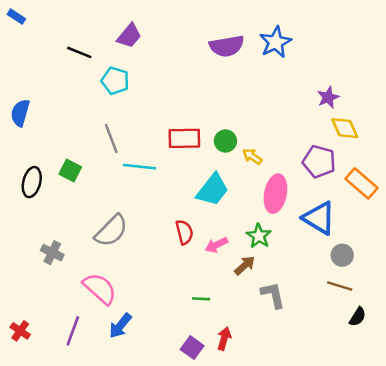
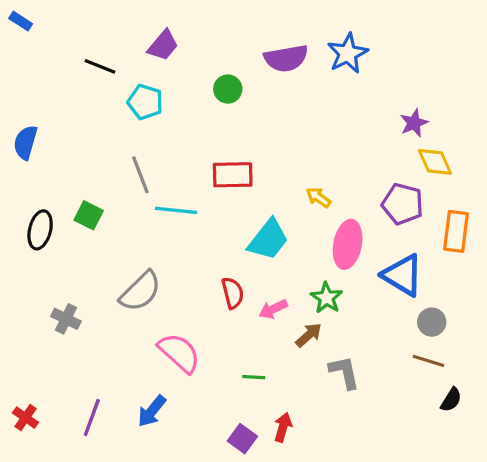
green circle: (225, 141) -> (228, 89), moved
orange rectangle: (361, 183) -> (456, 231), turned 56
pink semicircle: (100, 289) -> (179, 353), moved

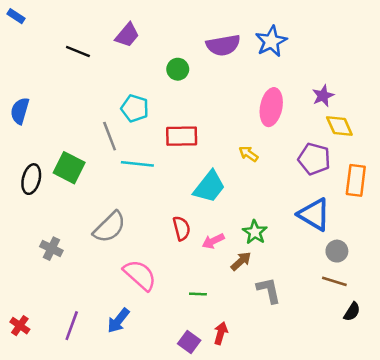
cyan pentagon: (145, 102) -> (135, 108), moved
green square: (89, 215) -> (69, 168), size x1.4
pink ellipse: (348, 244) -> (271, 107), moved

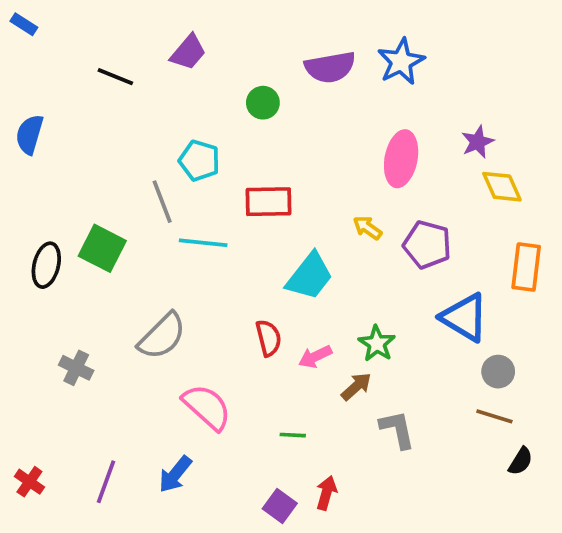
blue semicircle: (20, 111) -> (29, 134), moved
purple pentagon: (314, 159) -> (427, 245), moved

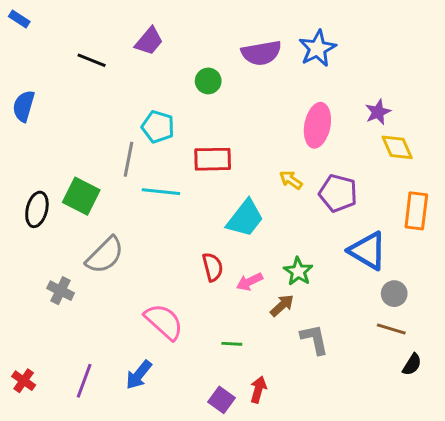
gray line: (162, 202) -> (128, 159), turned 32
gray semicircle: (162, 336) -> (105, 255), moved

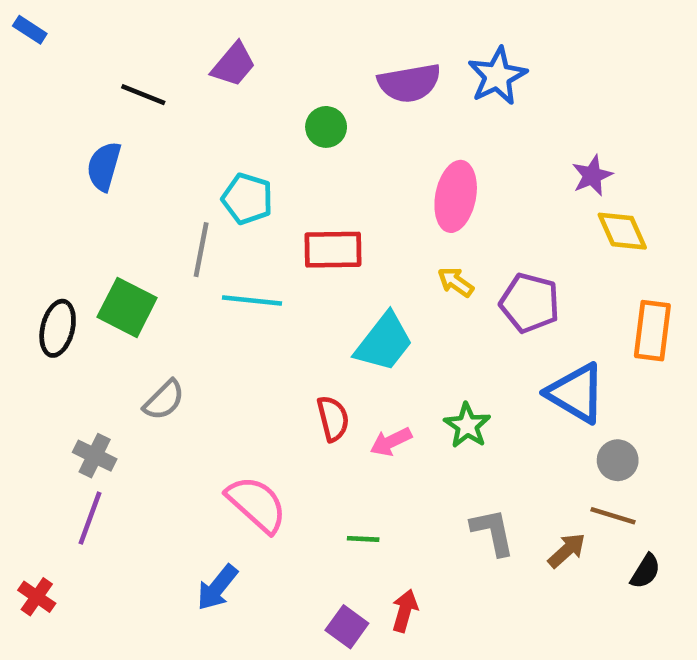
blue semicircle: (24, 106) -> (104, 166), moved
pink ellipse: (317, 125) -> (456, 196), moved
gray semicircle: (105, 255) -> (164, 400), size x0.7
brown arrow: (282, 305) -> (567, 550), moved
purple line: (84, 381) -> (90, 518), moved

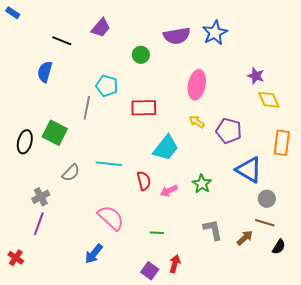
purple star: (592, 176) -> (256, 76), turned -30
cyan line: (252, 301) -> (109, 164), moved
gray cross: (95, 456) -> (41, 197), turned 36

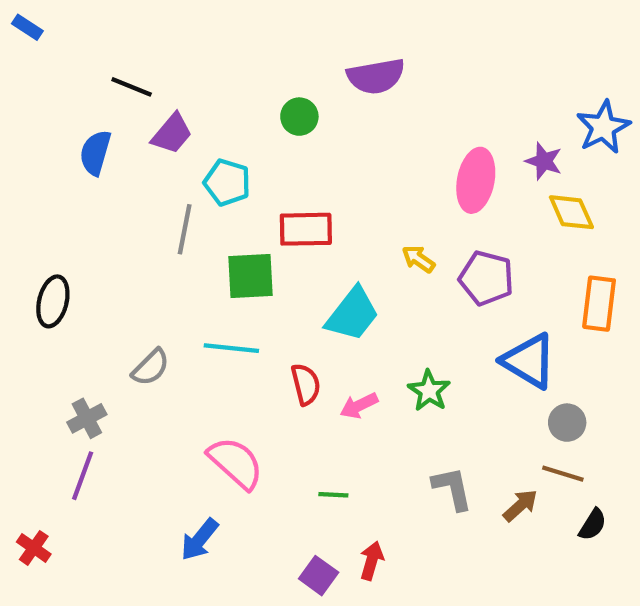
purple trapezoid: (101, 28) -> (172, 134), moved
blue star: (215, 33) -> (603, 127), moved
pink ellipse: (197, 85) -> (476, 180), moved
green square: (55, 133) -> (251, 276), moved, turned -30

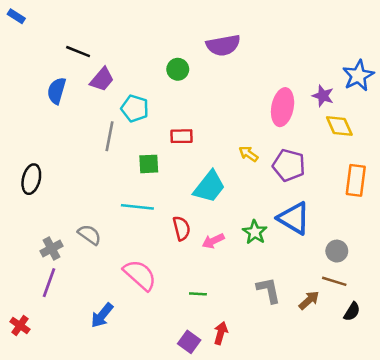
red rectangle: (306, 229) -> (182, 136), size x0.7
green square: (251, 276) -> (149, 164), size x0.7
blue triangle: (529, 361) -> (294, 218), moved
gray semicircle: (151, 367) -> (89, 235), moved, turned -100
blue arrow: (200, 539) -> (102, 315), moved

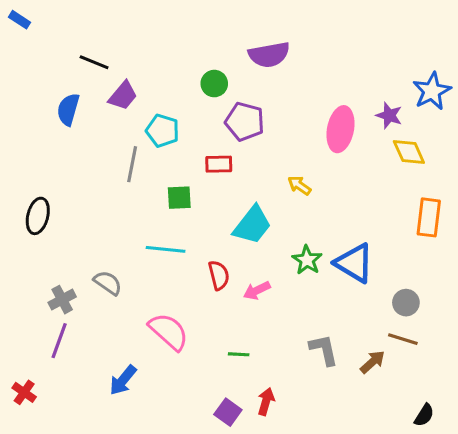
purple pentagon: (289, 165) -> (245, 122), moved
green star: (255, 232) -> (307, 260), moved
black semicircle: (352, 312) -> (424, 415), moved

